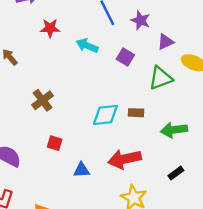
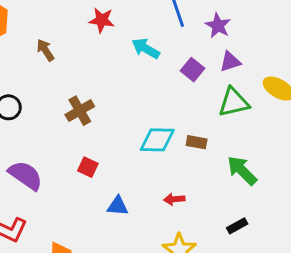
purple triangle: (165, 42) -> (230, 62), moved
green arrow: (174, 130) -> (242, 171), turned 45
red arrow: (125, 159) -> (174, 199), size x0.5

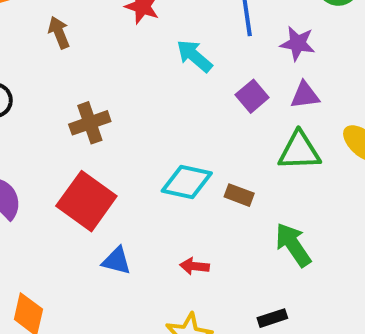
purple star: (218, 26) -> (298, 43), turned -30
red square: (88, 167) -> (86, 201), size x2.0

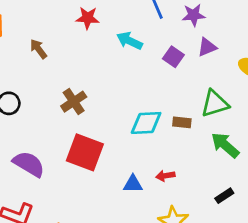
green triangle: (299, 151) -> (215, 104), moved
blue triangle: (117, 261) -> (133, 184), moved

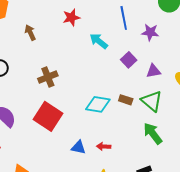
red star: (88, 18) -> (71, 17), turned -30
purple triangle: (207, 47) -> (153, 71), moved
green triangle: (215, 104) -> (152, 101), turned 45
brown rectangle: (182, 122) -> (126, 100), moved

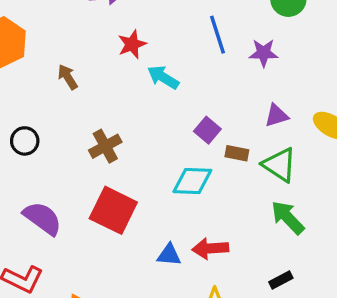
cyan arrow: (99, 41) -> (163, 77), moved
purple square: (129, 60) -> (207, 130), moved
brown rectangle: (126, 100) -> (237, 153), moved
red arrow: (104, 146) -> (210, 248), size x1.5

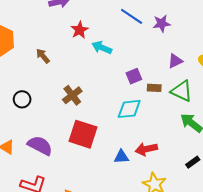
blue line: (218, 35) -> (132, 16), turned -30
purple square: (207, 130) -> (134, 76), turned 35

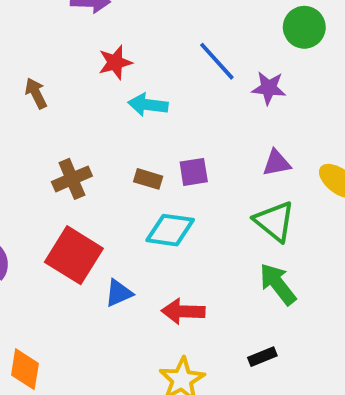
cyan arrow: (102, 48) -> (148, 105), turned -30
brown rectangle: (154, 88) -> (148, 179), moved
blue triangle: (121, 157) -> (119, 293), moved, turned -35

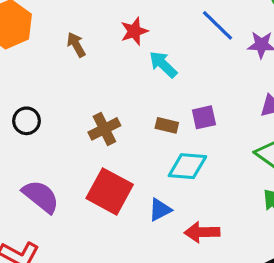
brown arrow: (36, 93) -> (76, 45), moved
cyan arrow: (148, 105) -> (163, 64), turned 40
blue triangle: (119, 293) -> (160, 210), moved

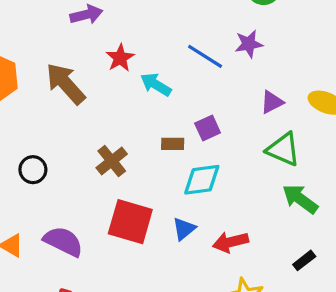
blue line: (218, 25) -> (205, 56), moved
brown arrow: (76, 45) -> (66, 84), size x1.8

